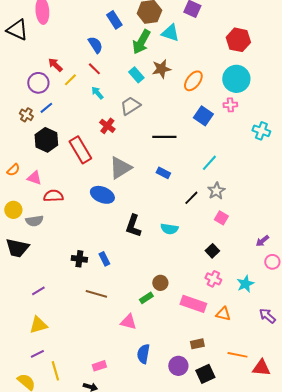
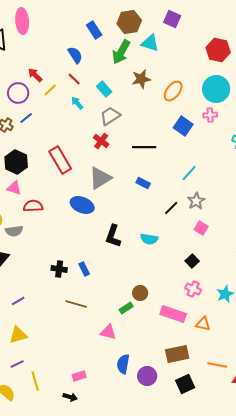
cyan rectangle: (136, 75) -> (104, 89), moved
red cross: (107, 126) -> (101, 141), moved
black hexagon: (46, 140) -> (16, 162), moved
brown rectangle: (197, 344) -> (177, 354), size x1.6
purple circle: (178, 366) -> (147, 376), moved

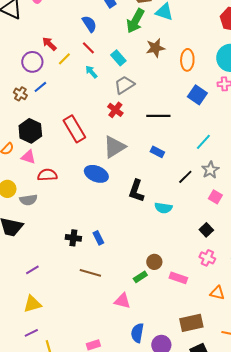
orange ellipse: (173, 91) -> (187, 60), turned -35
black L-shape: (113, 236) -> (136, 191), moved
pink rectangle: (173, 314) -> (178, 278), moved, size x0.7

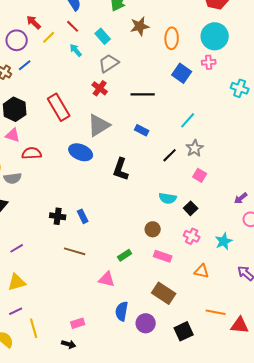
cyan semicircle: (163, 208) -> (168, 198), moved
brown circle: (154, 262) -> (153, 229), moved
brown rectangle: (191, 323) -> (164, 293), moved, turned 45

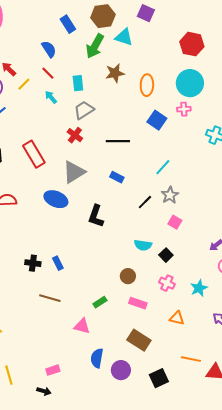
cyan rectangle: (103, 36) -> (78, 83), turned 35

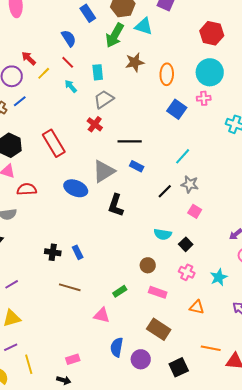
black line: (118, 141) -> (130, 141), moved
gray triangle: (74, 172) -> (104, 171), moved
gray star: (170, 195) -> (190, 184), turned -30

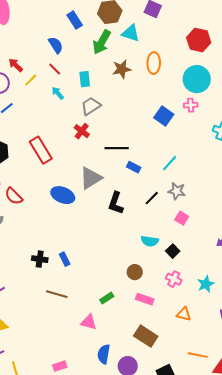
orange ellipse: (167, 74) -> (154, 63), moved
blue rectangle: (137, 166) -> (134, 167), moved
red semicircle: (27, 189) -> (14, 196), turned -132
black L-shape: (116, 205) -> (116, 203), moved

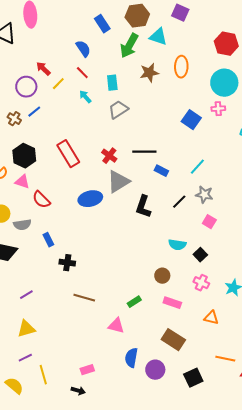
red cross: (82, 131) -> (109, 156), moved
blue ellipse: (63, 195) -> (90, 199), turned -35
blue rectangle: (65, 259) -> (48, 240), moved

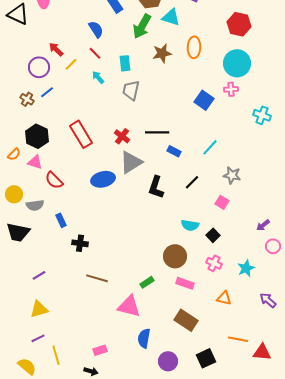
gray trapezoid: (118, 110) -> (131, 90), turned -45
gray star: (204, 195) -> (232, 175), moved
brown circle: (162, 276) -> (175, 256), size x1.5
pink triangle: (116, 326) -> (129, 306), size x1.4
purple circle: (155, 370) -> (168, 361), moved

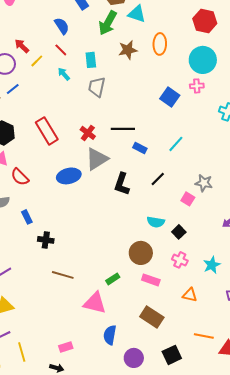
gray star: (232, 175) -> (204, 183), moved

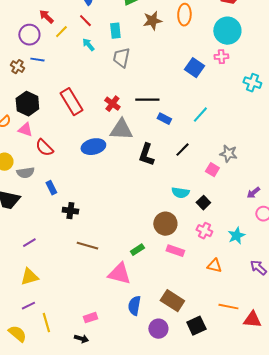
blue line: (13, 89) -> (37, 60), turned 48
gray triangle: (97, 159) -> (121, 130), turned 35
brown rectangle: (152, 317) -> (172, 301), moved

